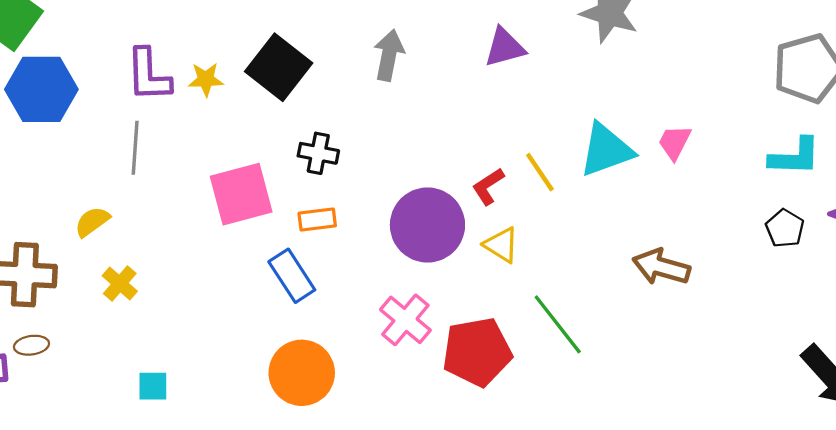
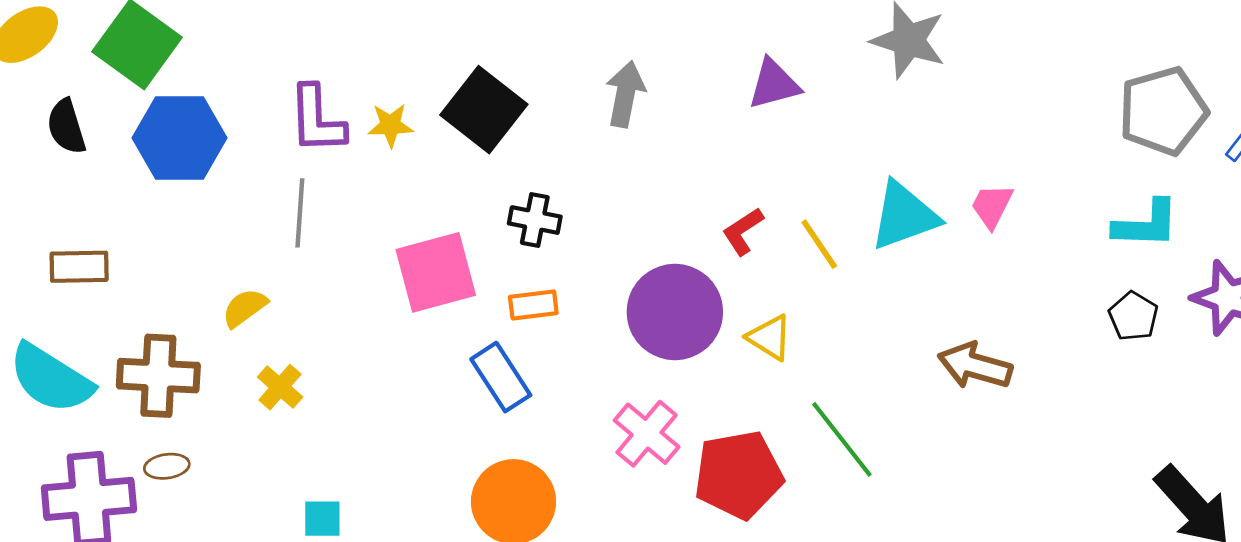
red L-shape: (488, 186) -> (743, 231), moved

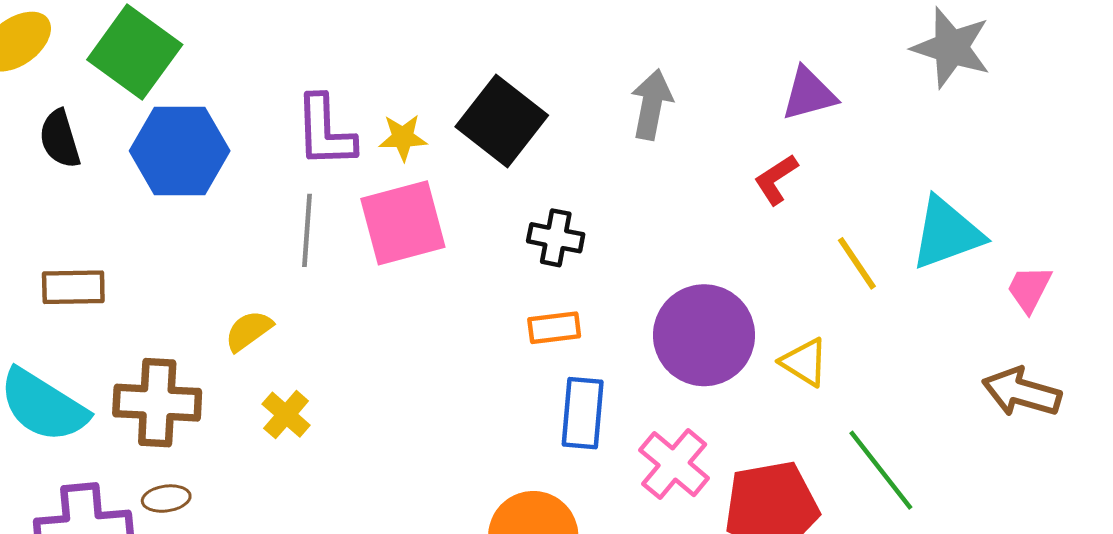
pink trapezoid: (992, 206) -> (1029, 289), moved
red L-shape: (743, 231) -> (776, 179), moved
pink square: (436, 272) -> (403, 223), moved
blue rectangle: (501, 377) -> (583, 413), moved, turned 38

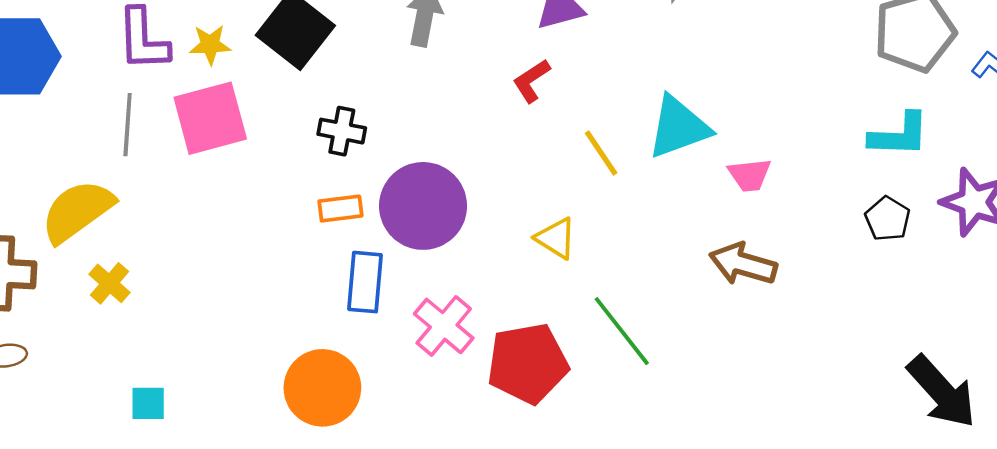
pink trapezoid: (1029, 289) -> (750, 175), turned -123
yellow semicircle: (249, 331) -> (77, 211), size x1.8
purple circle: (704, 335) -> (423, 206), moved

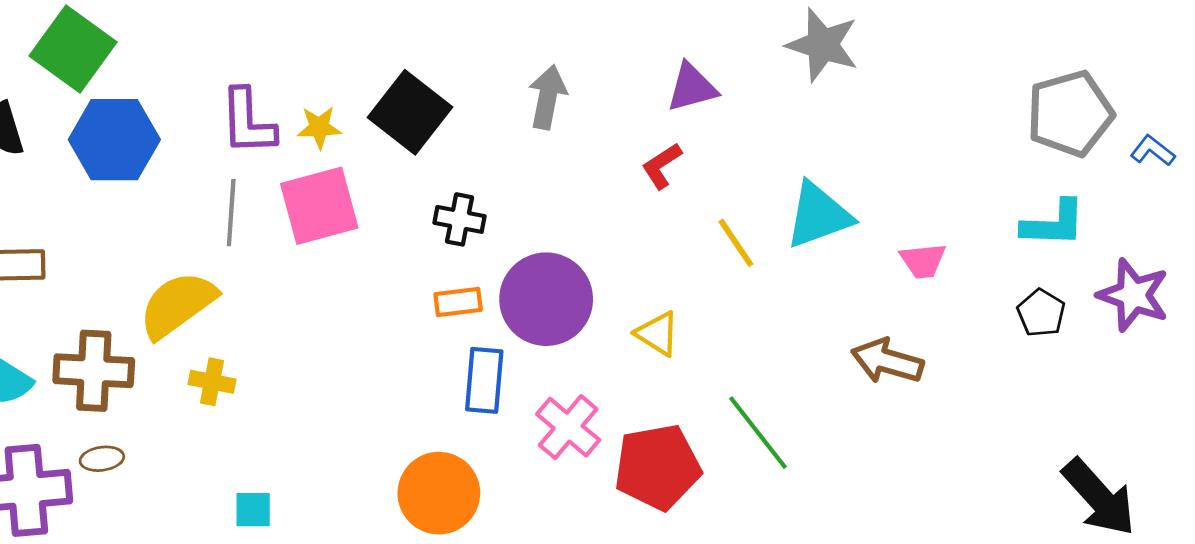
pink trapezoid: (750, 175) -> (923, 261), moved
yellow triangle: (556, 238) -> (658, 334), moved
yellow cross: (110, 283) -> (212, 382), turned -30

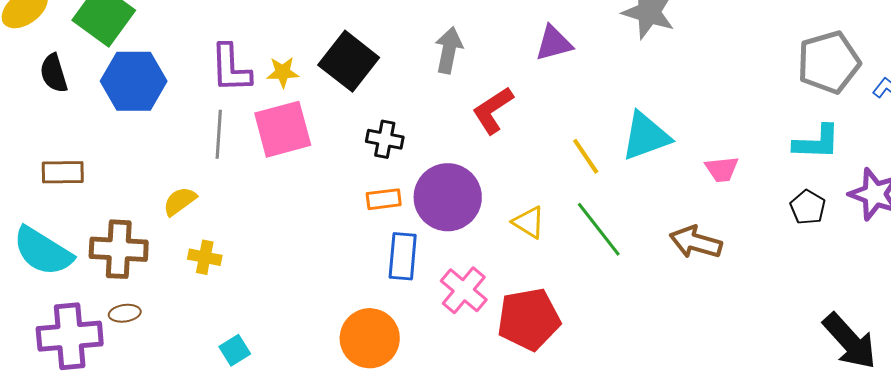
red L-shape: (662, 166) -> (493, 110), moved, size x1.4
yellow semicircle: (178, 305) -> (180, 201), size x0.6
green line: (758, 433) -> (599, 229), moved
cyan square: (253, 510) -> (235, 350), turned -32

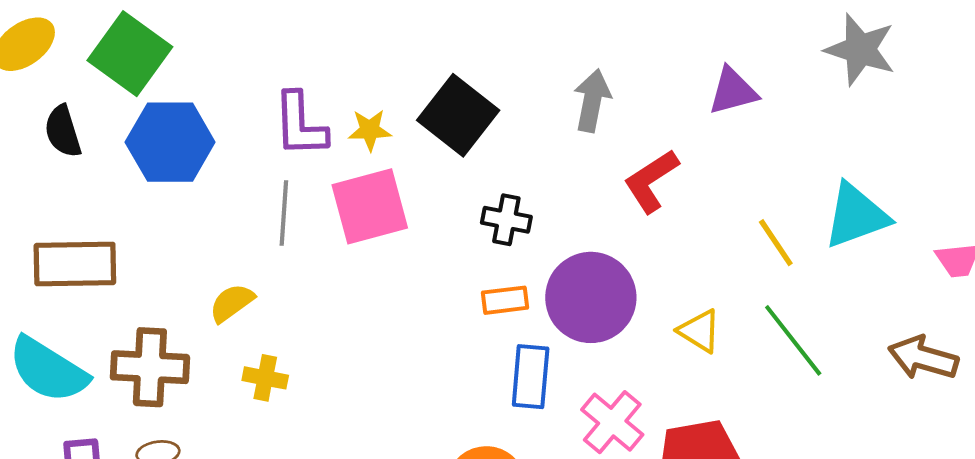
brown rectangle: (63, 172) -> (75, 264), size x1.5

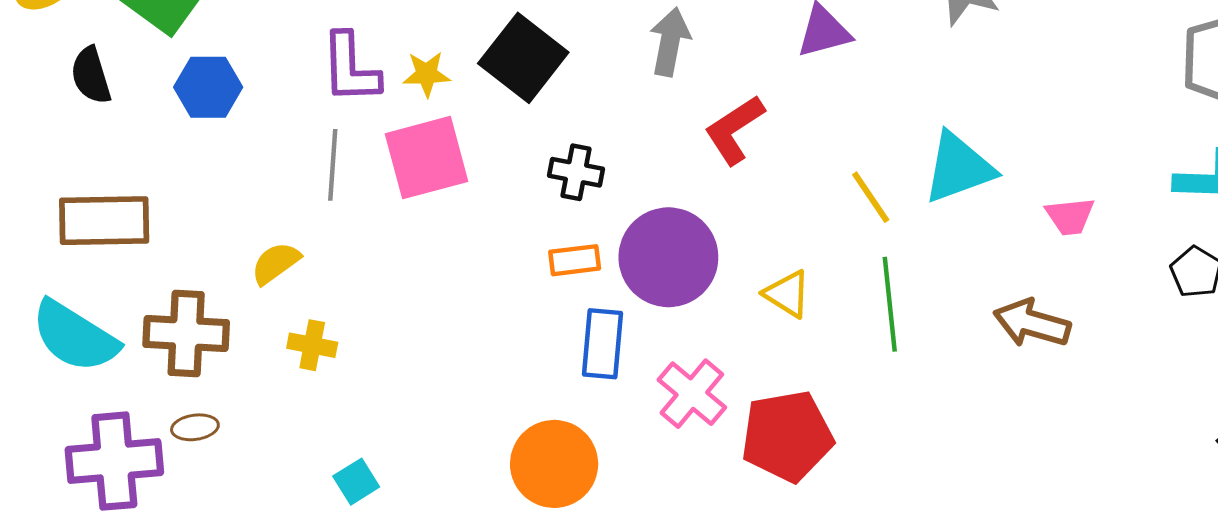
blue hexagon: (170, 142) -> (208, 87), size x0.7
green line: (793, 340) -> (890, 304), turned 32

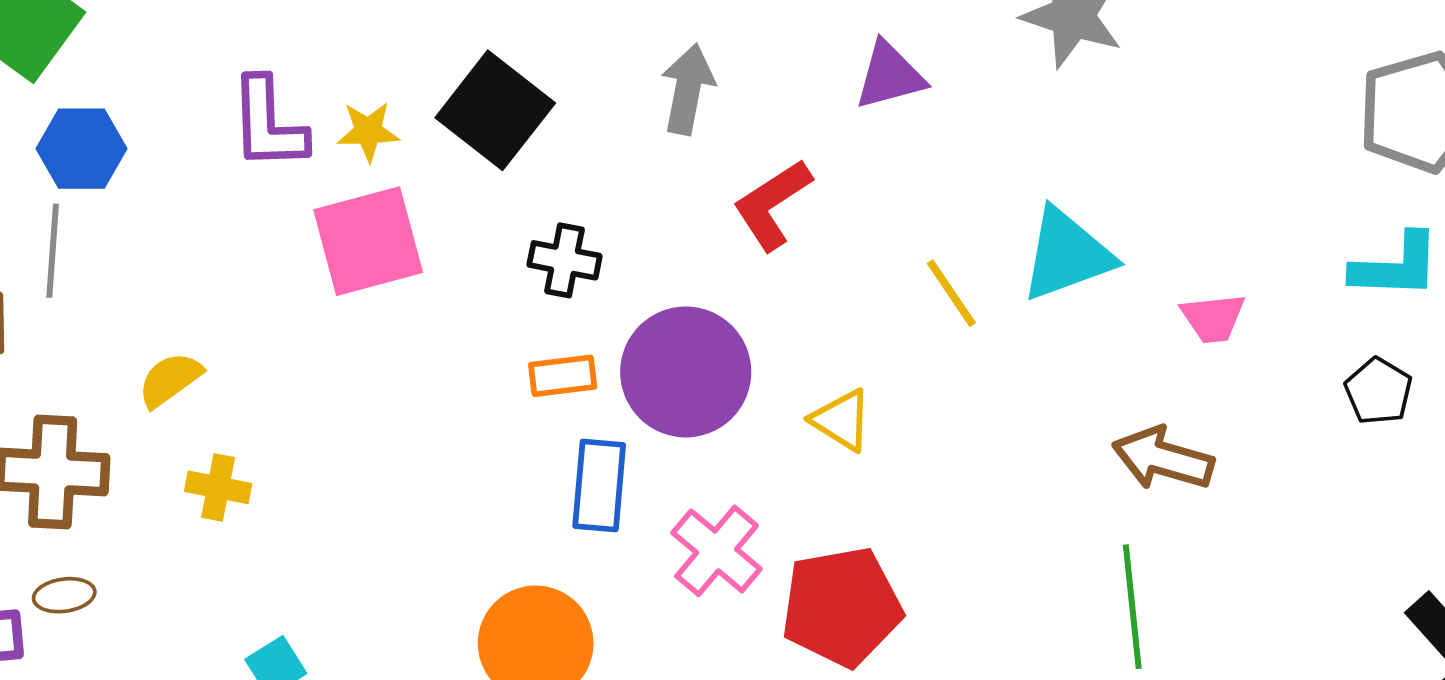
gray line: (333, 165) -> (53, 251), moved
green line: (890, 304) -> (1132, 607), moved

